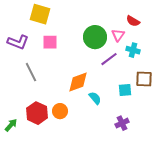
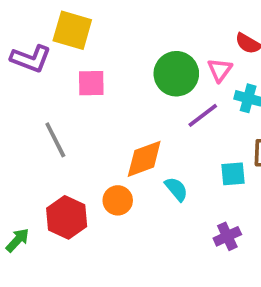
purple L-shape: (18, 42) -> (31, 59), moved
orange circle: (60, 111) -> (118, 200), moved

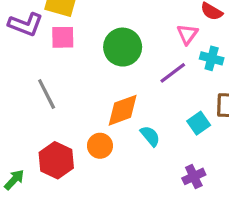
green circle: (176, 74) -> (123, 47), moved
pink square: (91, 83) -> (63, 37), moved
cyan square: (233, 174) -> (199, 123), turned -30

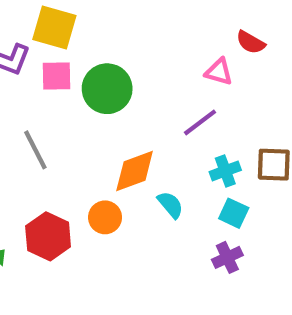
pink triangle: (187, 34) -> (219, 72), turned -50
green circle: (123, 47) -> (107, 89), moved
cyan cross: (212, 58) -> (225, 171), moved, turned -35
cyan square: (199, 123) -> (234, 213), moved, turned -30

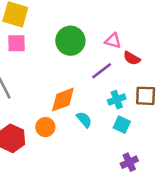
red semicircle: (251, 42) -> (132, 58), moved
green circle: (107, 89) -> (70, 41), moved
purple cross: (227, 257) -> (129, 162), moved

